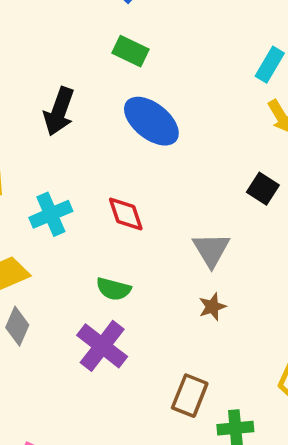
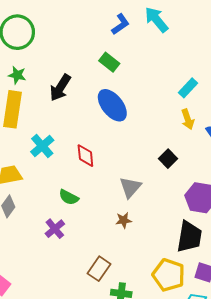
cyan cross: (51, 214) -> (42, 146), turned -30
purple cross: (102, 346) -> (55, 229), size x0.7

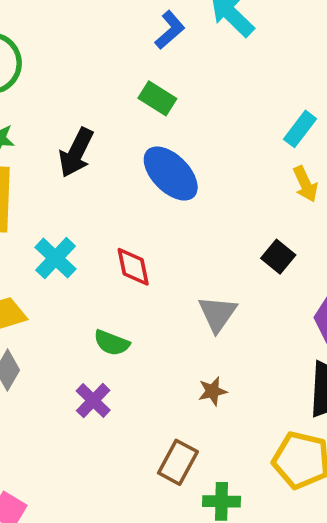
brown star: (124, 220) -> (213, 391), moved

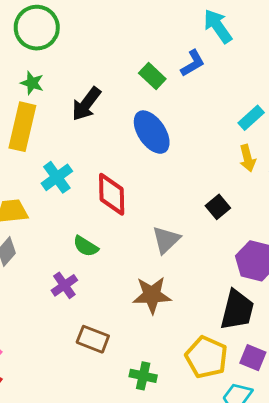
blue L-shape: (170, 30) -> (193, 63), moved
red diamond: (133, 267) -> (112, 194), size x1.4
brown star: (213, 391) -> (152, 295), size x1.8
brown rectangle: (178, 462) -> (93, 339), moved, turned 72

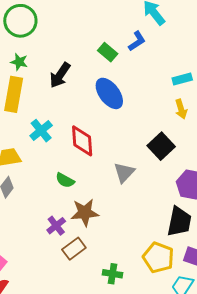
cyan rectangle: (251, 118) -> (182, 79), turned 30
black square: (218, 207) -> (161, 146), size x1.5
purple cross: (64, 285) -> (56, 226), moved
brown star: (152, 295) -> (85, 213), moved
brown rectangle: (93, 339) -> (74, 249), turned -55

